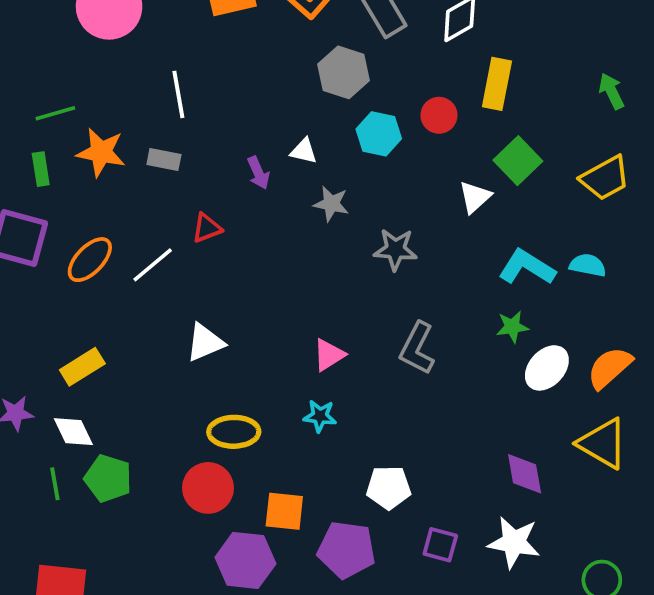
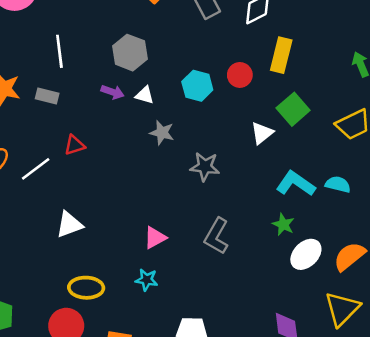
gray hexagon: (344, 72) -> (130, 53), moved
purple arrow: (258, 173) -> (113, 92), moved, turned -50
green star: (512, 327) -> (283, 224), turned 30
yellow triangle: (603, 444) -> (342, 309), turned 42

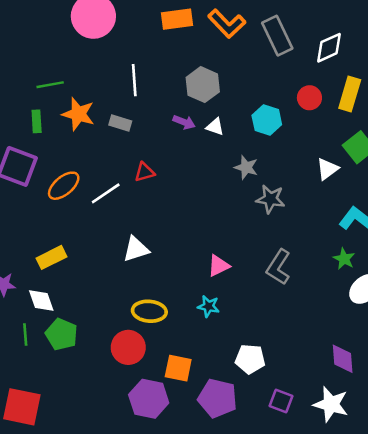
red circle: (240, 75) -> (309, 98), moved
gray star: (162, 133) -> (246, 167), moved

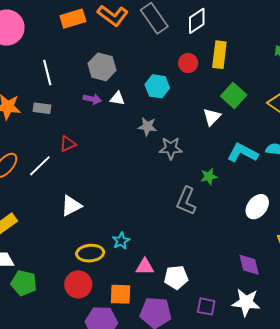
green star: (344, 259) -> (209, 176), moved, turned -30
pink triangle: (219, 266) -> (145, 267), moved, turned 36
cyan star: (208, 306) -> (121, 241), moved, turned -30

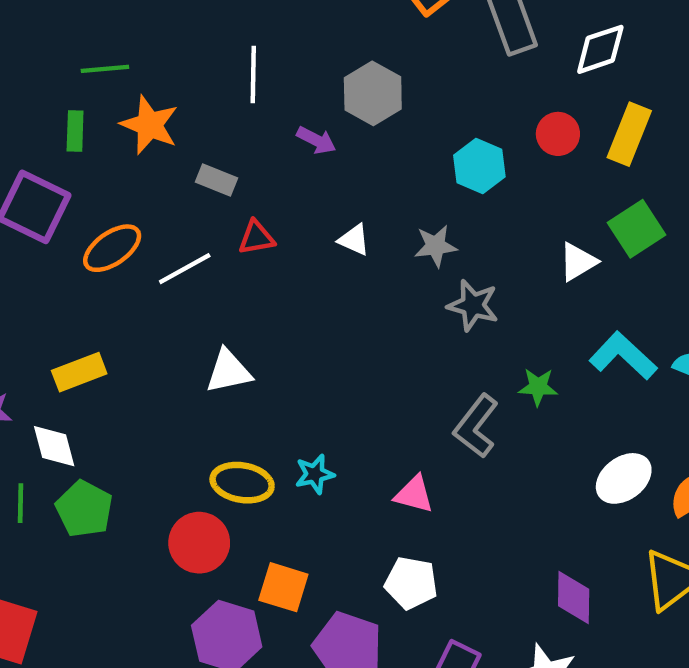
white triangle: (117, 98) -> (354, 240), moved
purple arrow: (92, 99) -> (316, 140), moved
gray rectangle: (42, 108) -> (217, 180), moved
gray star: (147, 127) -> (436, 246), turned -30
pink triangle: (145, 267) -> (414, 494), moved

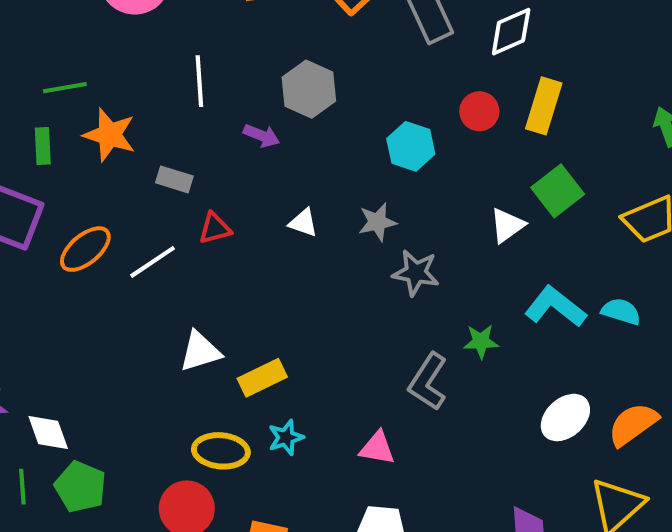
yellow rectangle: (79, 372) -> (262, 378), moved

